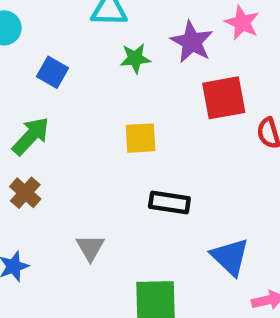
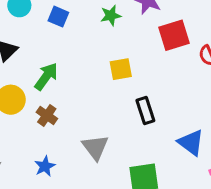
blue square: (52, 72) -> (58, 17), moved
black rectangle: (169, 202) -> (145, 111), turned 70
gray triangle: (90, 248) -> (95, 147), size x1.4

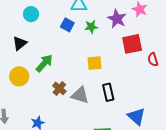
blue square: (58, 17) -> (67, 25), moved
brown cross: (47, 115) -> (59, 88), moved
gray triangle: (95, 147) -> (80, 95), moved, turned -42

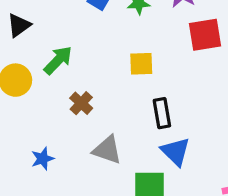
gray triangle: (80, 95) -> (107, 150), moved
blue triangle: (136, 116) -> (176, 152), moved

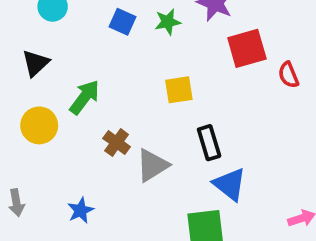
gray triangle: (107, 150) -> (152, 165), moved, turned -44

